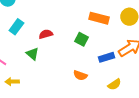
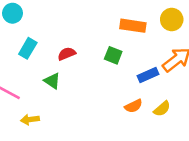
orange semicircle: (80, 75) -> (134, 106), moved, turned -40

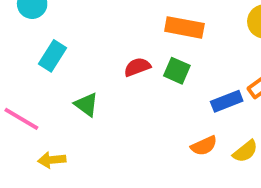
orange rectangle: (133, 26) -> (184, 27), moved
red semicircle: (67, 54) -> (137, 67), moved

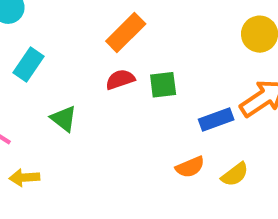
orange rectangle: (184, 27) -> (126, 32), moved, turned -57
green square: (177, 71) -> (163, 85), turned -32

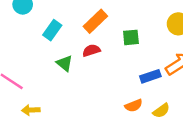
cyan rectangle: (29, 64) -> (52, 30), moved
green square: (163, 85) -> (131, 37), moved
green triangle: (64, 119) -> (65, 63), moved

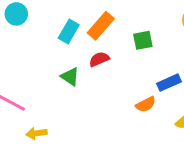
cyan rectangle: (52, 30) -> (69, 31), moved
orange semicircle: (134, 106) -> (146, 104), moved

